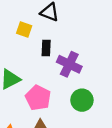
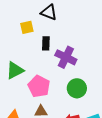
yellow square: (24, 30) -> (27, 27), turned -32

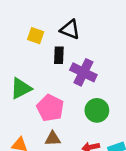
black triangle: (49, 12) -> (70, 29), moved
yellow square: (27, 27) -> (36, 36), turned 32

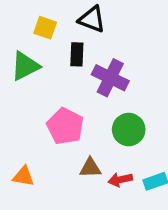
green triangle: (21, 88) -> (25, 66), moved
brown triangle: (53, 139) -> (90, 168), moved

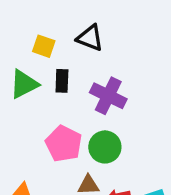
black rectangle: (77, 54) -> (62, 81), moved
green circle: (129, 130) -> (105, 147), moved

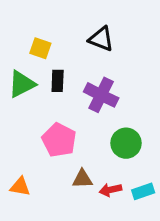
black triangle: (90, 38) -> (101, 39), moved
green circle: (105, 147) -> (126, 143), moved

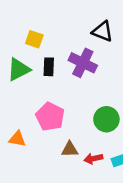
black triangle: (101, 39) -> (103, 31), moved
purple cross: (101, 95) -> (83, 63), moved
orange triangle: (20, 187) -> (17, 139), moved

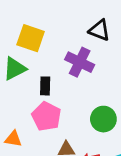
yellow square: (34, 39) -> (31, 38), size x1.5
black rectangle: (49, 67) -> (45, 86), moved

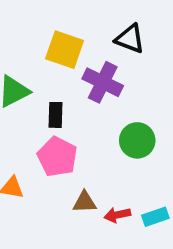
yellow square: (31, 38) -> (65, 50), moved
green circle: (103, 119) -> (137, 140), moved

